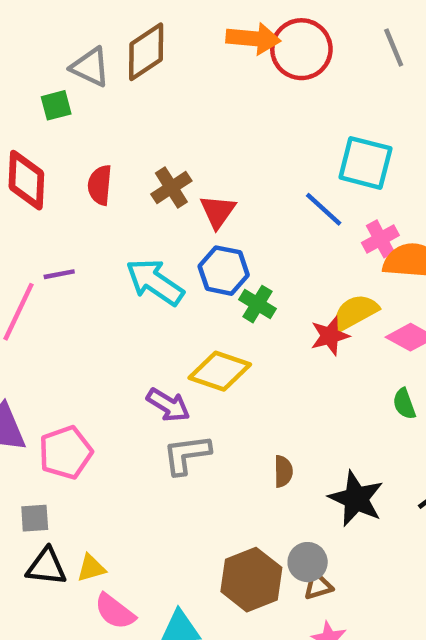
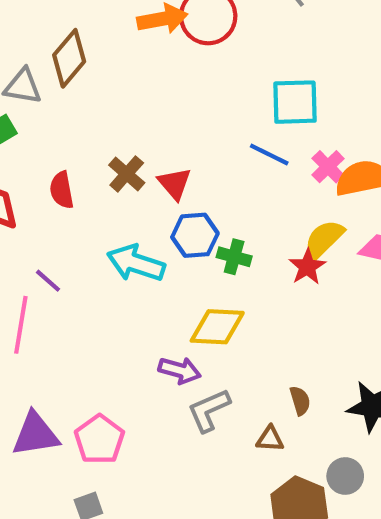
purple line: (59, 274) -> (48, 281), turned 68
brown triangle: (318, 586) -> (270, 439), moved, turned 36

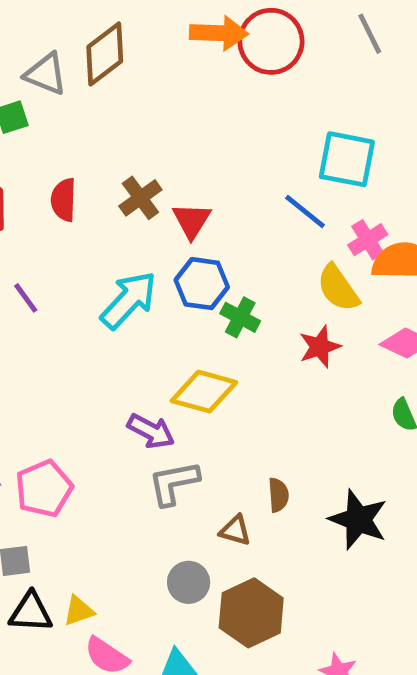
yellow semicircle: (324, 239) -> (338, 288), moved, turned -93
cyan arrow: (136, 263) -> (129, 300), turned 102
gray circle: (345, 476) -> (189, 582), moved

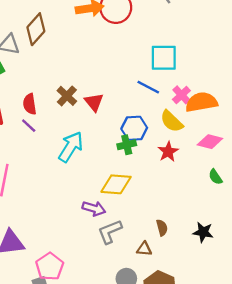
blue hexagon: (202, 284) -> (134, 128), moved
purple line: (26, 298) -> (29, 126), moved
green cross: (240, 317) -> (127, 145), turned -30
pink pentagon: (44, 489) -> (50, 267), moved
black star: (358, 520) -> (203, 232), size x0.7

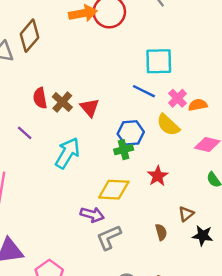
orange semicircle: (201, 102) -> (198, 105), size x0.6
red semicircle: (30, 104) -> (40, 98), moved
red star: (168, 152) -> (158, 176), moved
brown triangle: (144, 249) -> (186, 214), moved, turned -42

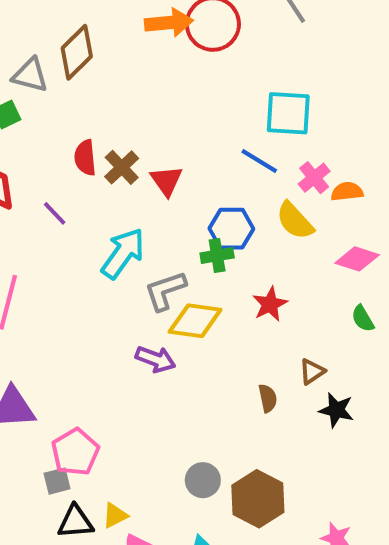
gray L-shape: (109, 237) -> (165, 291), moved

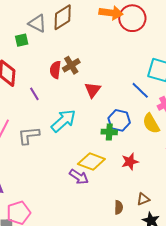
brown cross: (122, 167) -> (71, 65), moved
gray L-shape: (165, 291) -> (29, 135), moved
purple arrow: (155, 359) -> (79, 177), moved

